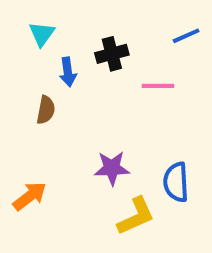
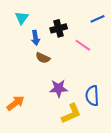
pink line: (158, 86) -> (83, 45), turned 35
brown semicircle: (46, 110) -> (43, 58), moved, turned 104

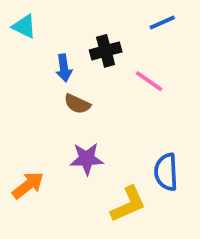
cyan triangle: (22, 18) -> (24, 26), moved, turned -40
blue line: (97, 19) -> (162, 23), moved
purple star: (59, 88) -> (87, 159), moved

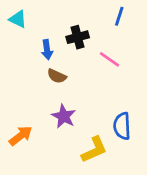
blue line: (162, 23) -> (119, 16), turned -48
purple star: (87, 159) -> (64, 116), turned 30

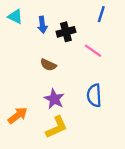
blue arrow: (47, 50) -> (42, 25), moved
blue semicircle: (122, 126) -> (94, 95), moved
yellow L-shape: (94, 150) -> (57, 127), moved

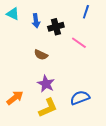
blue semicircle: (94, 95) -> (80, 98), moved, turned 72

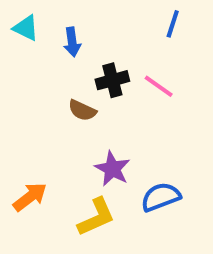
black cross: (56, 27) -> (112, 80), moved
purple star: (46, 84) -> (112, 169), moved

